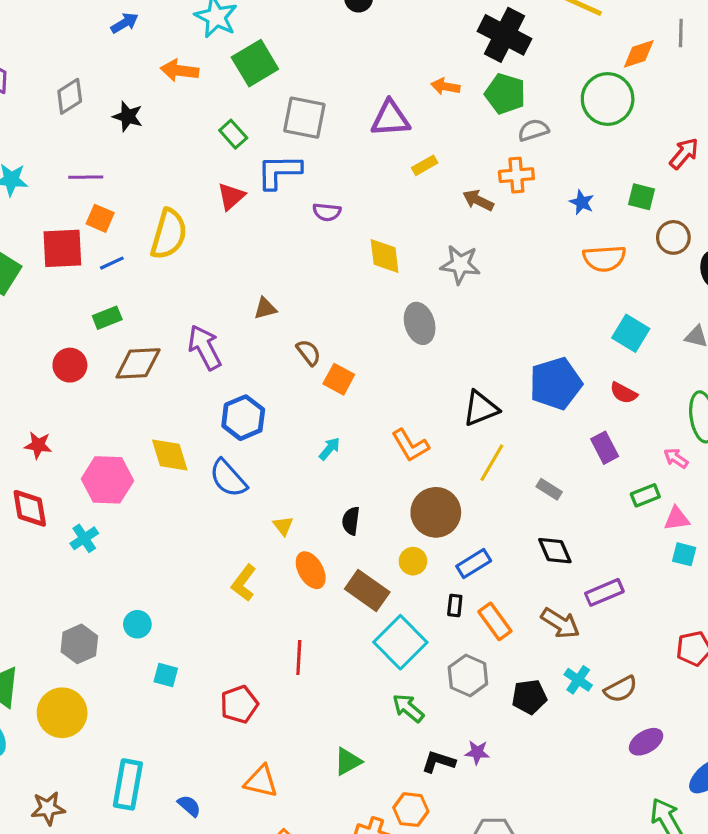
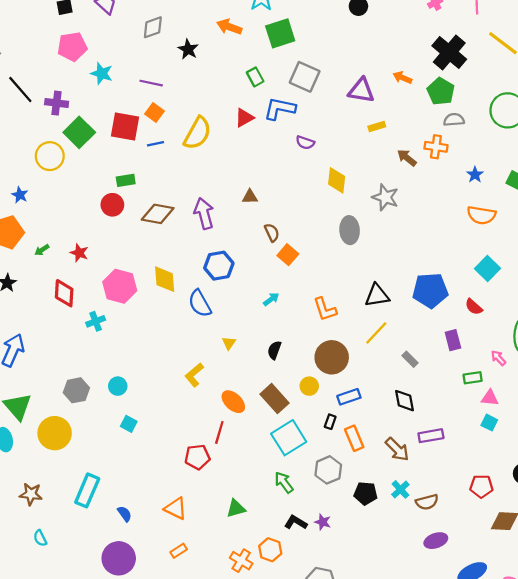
green rectangle: (107, 318) -> (126, 180), moved
orange ellipse: (311, 570) -> (233, 402), moved, turned -30
red pentagon: (239, 704) -> (197, 457), moved

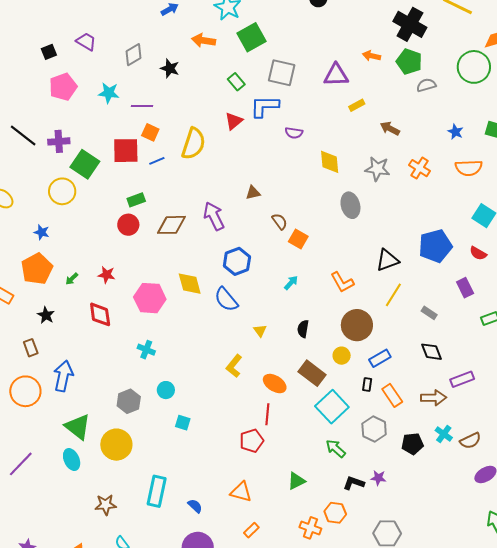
cyan star: (102, 73) -> (109, 93), moved
orange cross: (436, 147) -> (419, 168), moved, turned 35
cyan cross: (96, 321) -> (146, 350), moved, turned -36
brown arrow: (397, 449) -> (434, 398), turned -35

